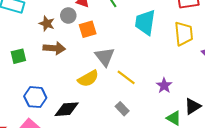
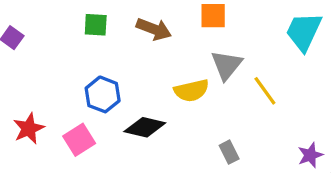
yellow line: (126, 77) -> (265, 91), moved
purple star: (164, 86) -> (310, 155), moved

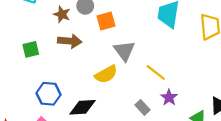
yellow line: (265, 91) -> (156, 72), moved
purple star: (310, 155) -> (169, 97), moved

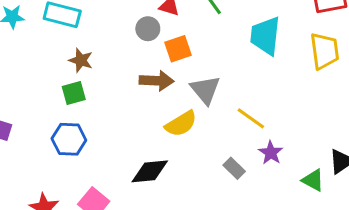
brown star: (62, 14) -> (81, 60), moved
brown arrow: (70, 41) -> (157, 81), moved
blue hexagon: (49, 94) -> (69, 139), moved

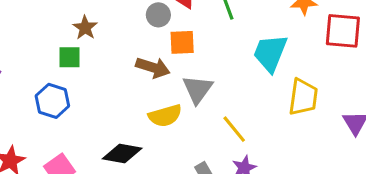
yellow trapezoid: (324, 51) -> (303, 97), moved

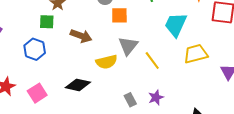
brown arrow: (153, 68) -> (81, 36), moved
yellow trapezoid: (303, 97) -> (196, 54), turned -115
yellow line: (234, 129) -> (152, 61), moved

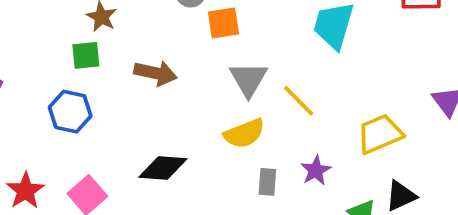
yellow trapezoid: (196, 54) -> (380, 134), moved
yellow semicircle: (107, 62) -> (244, 133), moved
gray rectangle: (130, 100) -> (267, 182), turned 40

